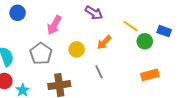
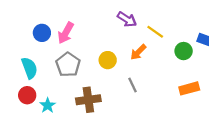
blue circle: (18, 13) -> (42, 33), moved
pink arrow: (54, 25) -> (66, 33), moved
yellow line: (131, 26) -> (155, 32), moved

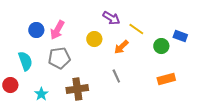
yellow circle: (108, 60) -> (94, 39), moved
gray pentagon: (68, 65) -> (59, 58), turned 30
red circle: (27, 95) -> (10, 85), moved

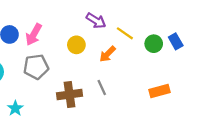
blue rectangle: (180, 36) -> (176, 41), turned 40
green circle: (161, 46) -> (154, 44), moved
brown cross: (77, 89) -> (69, 94), moved

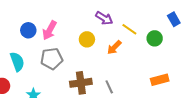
blue rectangle: (176, 41) -> (174, 19), moved
gray line: (102, 88) -> (109, 87), moved

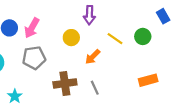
purple arrow: (104, 18) -> (89, 15), turned 60
yellow line: (129, 29) -> (115, 39), moved
orange arrow: (114, 47) -> (93, 57), moved

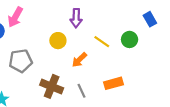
pink arrow: (32, 28) -> (15, 17), moved
orange rectangle: (148, 80) -> (113, 83), moved
brown cross: (65, 83) -> (52, 86), turned 30

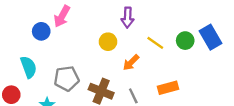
blue rectangle: (150, 19) -> (211, 37), moved, size x1.5
gray pentagon: (21, 61) -> (67, 79), moved

